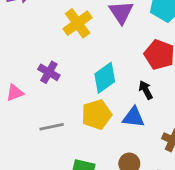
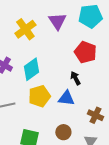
cyan diamond: (105, 78) -> (31, 69), moved

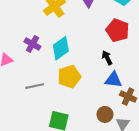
blue triangle: (66, 98) -> (113, 80), moved
brown circle: (63, 132) -> (105, 114), moved

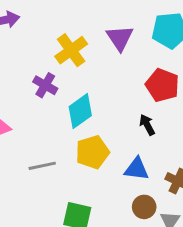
purple cross: (32, 44) -> (45, 85), moved
blue triangle: (113, 80) -> (137, 169), moved

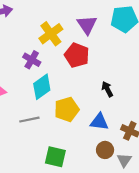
red pentagon: (162, 85) -> (77, 55), moved
cyan diamond: (80, 111) -> (42, 87), moved

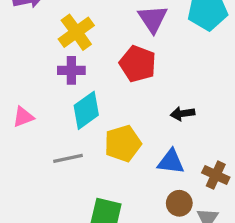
yellow cross: (51, 34) -> (76, 32), moved
purple cross: (32, 60) -> (71, 70), turned -30
black arrow: (107, 89) -> (183, 114), turned -70

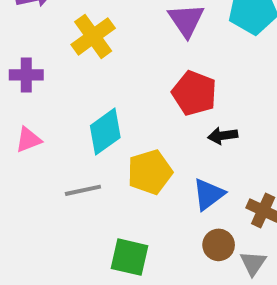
red pentagon: (138, 64) -> (194, 93), moved
purple cross: (71, 70) -> (26, 75), moved
blue triangle: (171, 162) -> (208, 194), turned -44

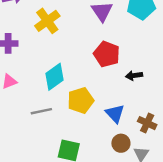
black arrow: (223, 136) -> (134, 76), moved
blue triangle: (208, 194) -> (115, 114), turned -36

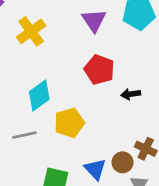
blue triangle: (115, 114) -> (95, 169), moved
brown circle: (121, 143) -> (123, 162), moved

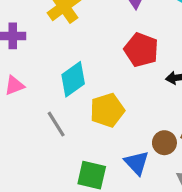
gray line: (24, 135) -> (56, 124), turned 70
brown circle: (123, 162) -> (164, 143), moved

